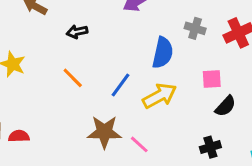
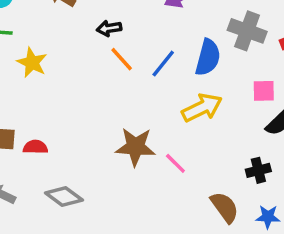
gray cross: (195, 28) -> (247, 31), size x1.5
orange line: (73, 78) -> (122, 59), moved
blue line: (120, 85) -> (163, 64), moved

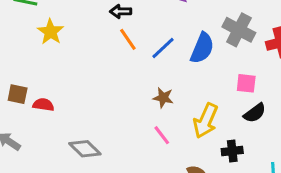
yellow arrow: (202, 108) -> (206, 121), moved, turned 132
brown star: (135, 147) -> (163, 98), moved, size x0.6
gray diamond: (64, 197) -> (85, 149), moved

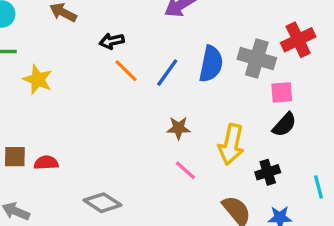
gray cross: (239, 30) -> (257, 58), moved
pink square: (246, 83) -> (282, 92), moved

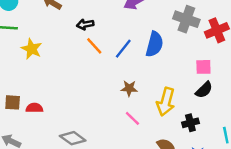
gray cross: (257, 58) -> (186, 19), moved

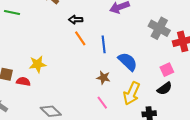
blue semicircle: (154, 44) -> (128, 62), moved, turned -70
yellow star: (32, 49) -> (38, 64), moved, turned 30
blue line: (123, 49) -> (104, 44), turned -54
pink square: (203, 67) -> (167, 70), turned -32

